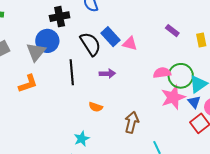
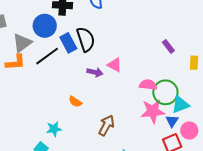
blue rectangle: (110, 37) -> (68, 43), moved
pink triangle: (130, 44) -> (115, 65), moved
gray triangle: (36, 52) -> (22, 43), moved
black line: (72, 72) -> (47, 56), moved, turned 45

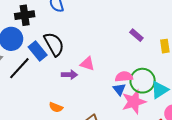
blue triangle: (172, 121) -> (119, 89), moved

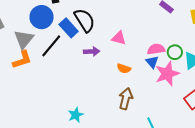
purple arrow: (69, 75) -> (92, 51), moved
green circle: (143, 81) -> (175, 52), size x0.6
orange semicircle: (56, 107) -> (124, 69), moved

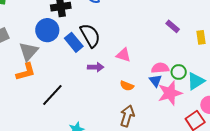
black line: (51, 46) -> (52, 95), moved

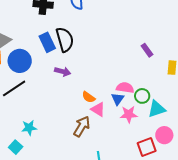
blue circle: (47, 30) -> (20, 61), moved
pink triangle: (123, 55) -> (98, 109), moved
pink star: (170, 93) -> (129, 114), size x0.7

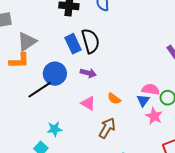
blue circle: (20, 61) -> (55, 74), moved
pink triangle: (98, 109) -> (88, 103), moved
pink star: (129, 114) -> (154, 116), turned 30

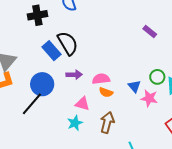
pink semicircle: (151, 89) -> (101, 79), moved
cyan star: (55, 129) -> (75, 123), moved

